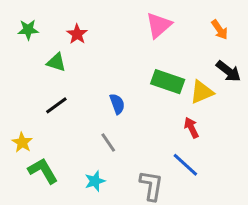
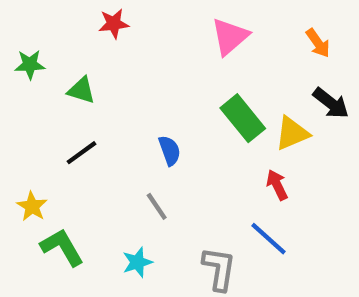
green star: (28, 30) -> (30, 64), moved
red star: (77, 34) -> (114, 24), moved, turned 30
green rectangle: (168, 82) -> (243, 118), turned 32

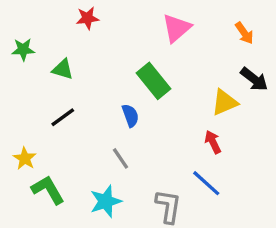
green rectangle: (243, 118) -> (153, 81), moved
cyan star: (137, 262) -> (106, 201), size x1.4

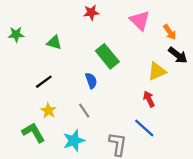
red star: (87, 18) -> (91, 12), moved
pink triangle: (177, 28) -> (140, 21), moved, turned -35
orange arrow: (244, 33) -> (170, 32), moved
green triangle: (63, 69) -> (54, 42), moved
yellow star: (25, 158) -> (48, 111), moved

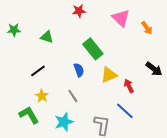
black arrow: (178, 55) -> (154, 69), moved
yellow triangle: (157, 71) -> (109, 75), moved

